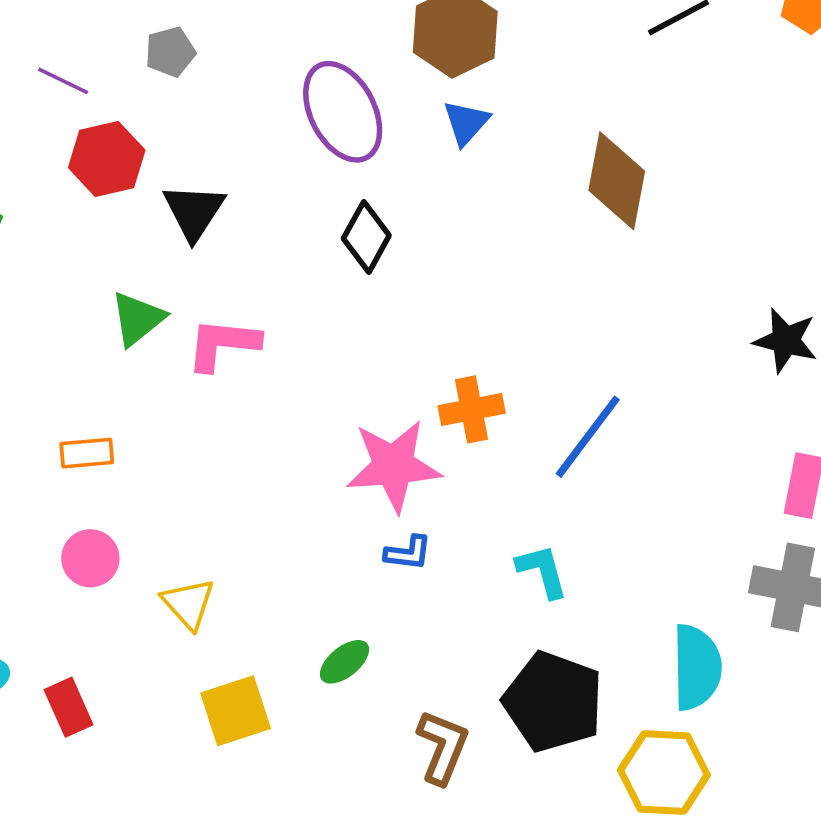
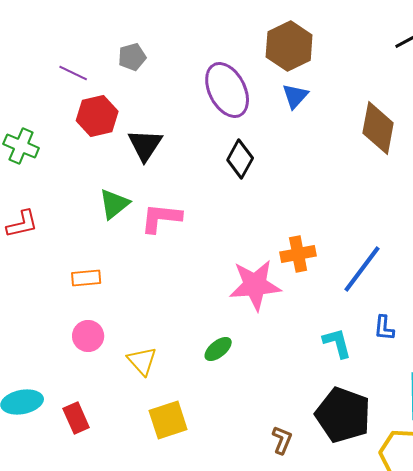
blue L-shape: (408, 553) -> (384, 328), moved, turned 88
green ellipse: (344, 662) -> (218, 349), moved
brown L-shape: (443, 747) -> (282, 440), size x0.7

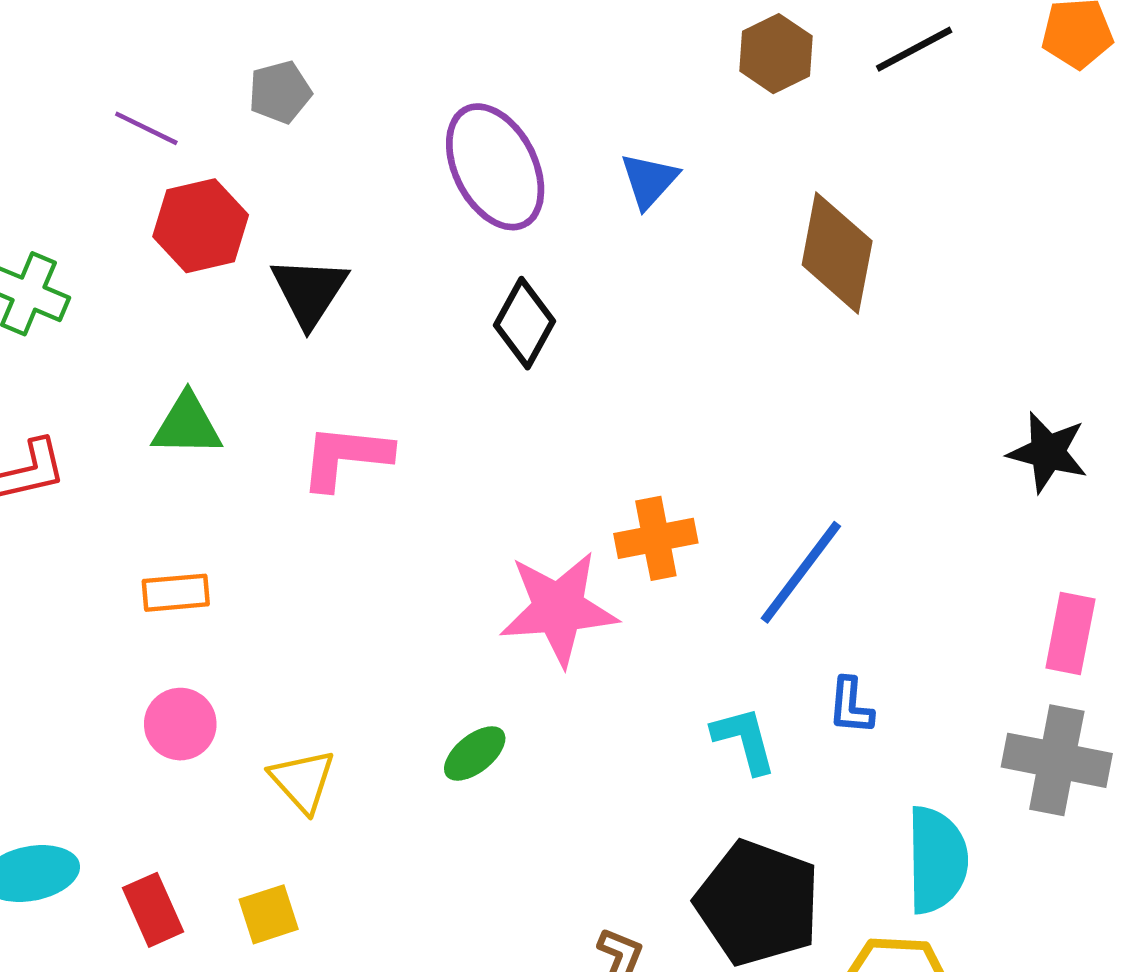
brown hexagon: (289, 46) -> (776, 54), moved, size x0.7
green triangle: (114, 204) -> (187, 425), moved, turned 40
yellow square: (168, 420) -> (269, 914), moved, size x0.7

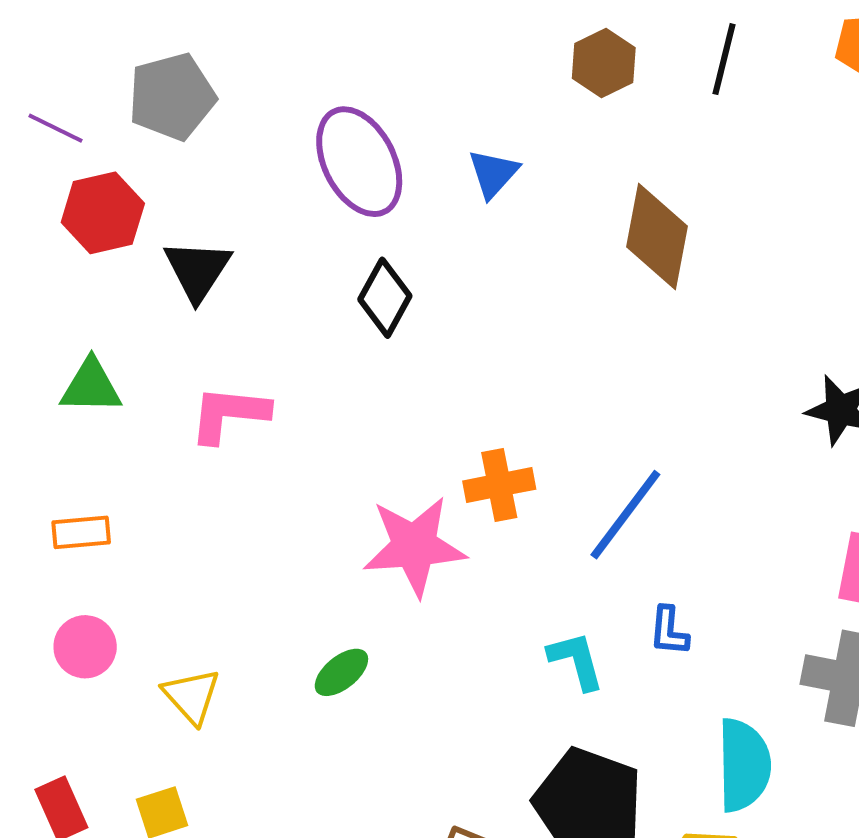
black line: (914, 49) -> (724, 59), turned -48
gray pentagon: (280, 92) -> (172, 97), size x1.6

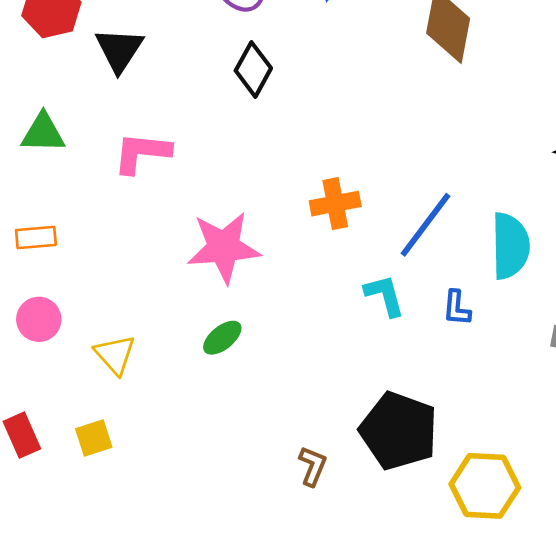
pink star: (414, 546) -> (224, 247), moved
cyan L-shape: (576, 661) -> (385, 295), moved
cyan semicircle: (744, 765) -> (510, 246), moved

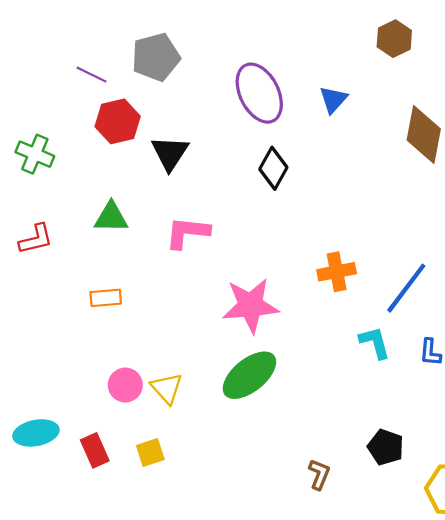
pink circle: (39, 319) -> (125, 385), moved
green ellipse: (222, 338) -> (249, 375), size x1.8
black pentagon: (399, 431) -> (386, 447), size x0.6

